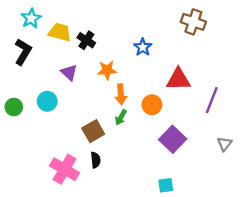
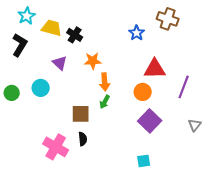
blue star: (143, 47) -> (137, 33), moved
orange circle: (152, 105) -> (143, 92), moved
brown square: (93, 131) -> (81, 114), turned 30

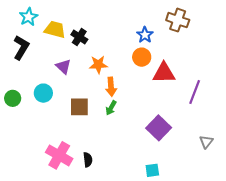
orange circle: (143, 92) -> (142, 57), moved
brown square: (81, 114) -> (79, 107), moved
gray triangle: (195, 125) -> (206, 142), moved
black semicircle: (83, 139) -> (88, 160), moved

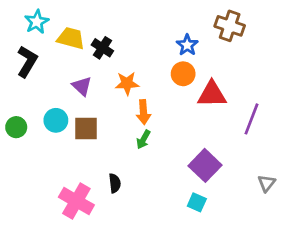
brown square: (79, 107) -> (86, 129), moved
black semicircle: (88, 160) -> (115, 183), moved
cyan square: (152, 170) -> (197, 202), moved, turned 32

